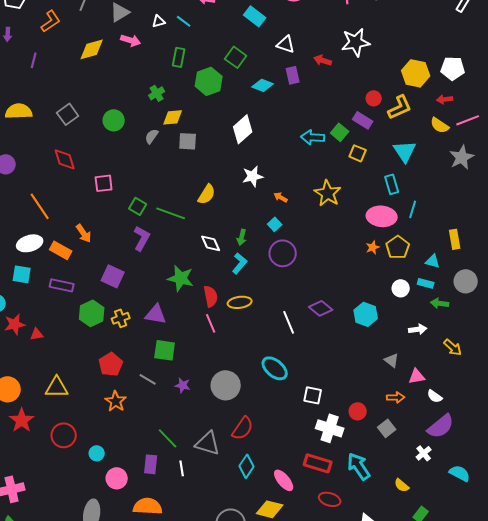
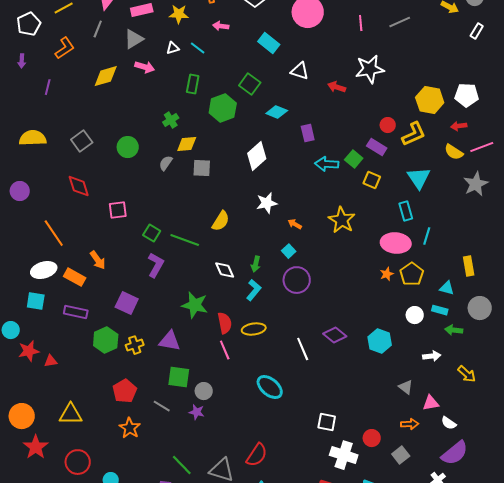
purple rectangle: (293, 75) -> (308, 133), moved
cyan ellipse: (275, 368) -> (270, 387), moved
gray circle: (226, 385) -> (204, 391), moved, size x0.6

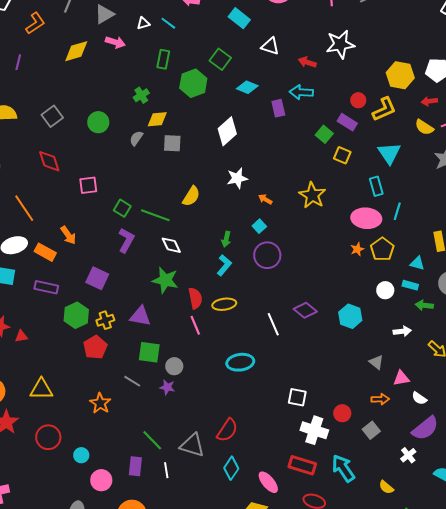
cyan arrow: (327, 164) -> (301, 92), moved
white diamond: (225, 270) -> (171, 245), moved
cyan ellipse: (270, 387) -> (240, 362), turned -48
red pentagon: (125, 391) -> (95, 347), moved

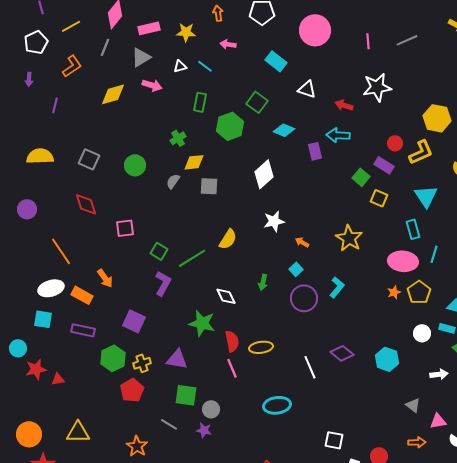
gray square: (52, 116) -> (89, 159), turned -30
green line: (155, 215) -> (192, 258), turned -52
white diamond: (171, 245) -> (226, 296), moved
cyan L-shape: (224, 265) -> (337, 287), moved

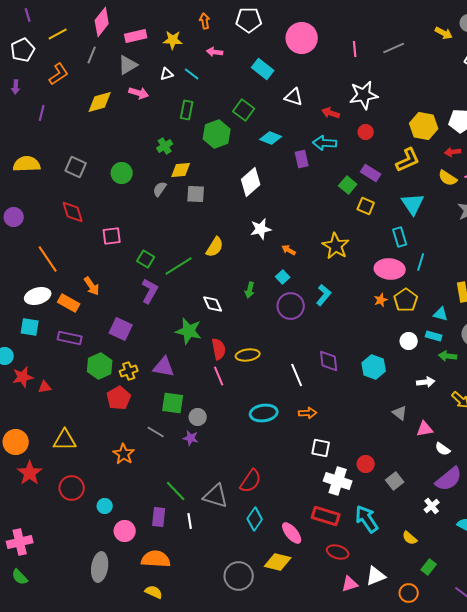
red circle: (395, 143) -> (366, 132), moved
purple diamond: (342, 353) -> (329, 361), turned 45
orange arrow: (417, 442) -> (308, 413), moved

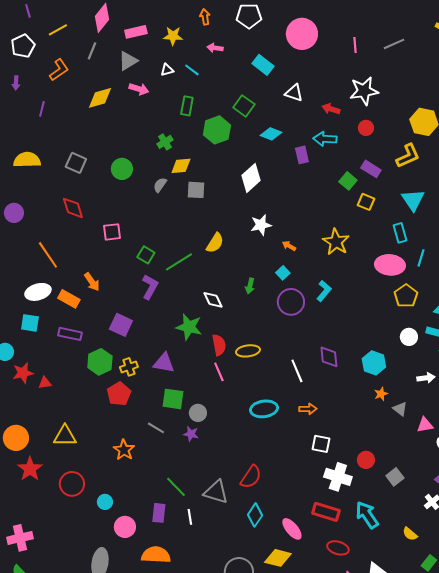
orange star: (381, 300) -> (381, 394), moved

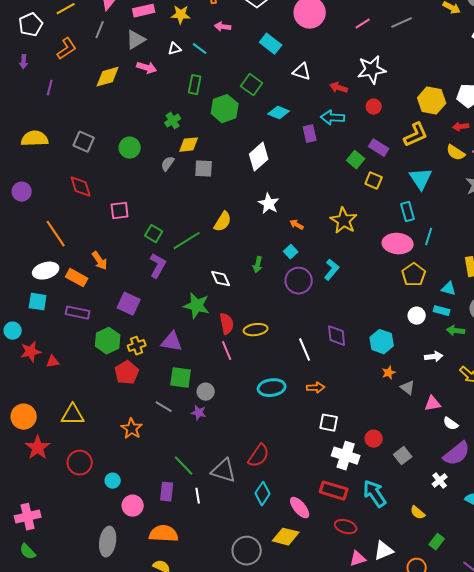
pink line: (355, 45) -> (363, 24), turned 63
white star: (261, 225) -> (269, 204), turned -30

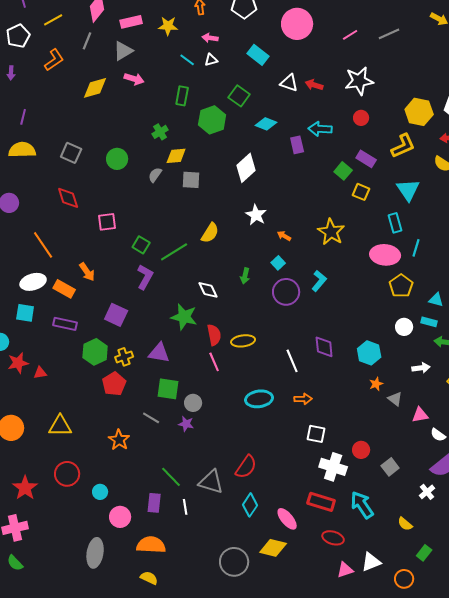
white triangle: (175, 49) -> (211, 60), moved
purple line: (50, 88) -> (23, 117), moved
red arrow: (339, 88) -> (314, 85), moved
red star: (38, 448) -> (25, 488), moved

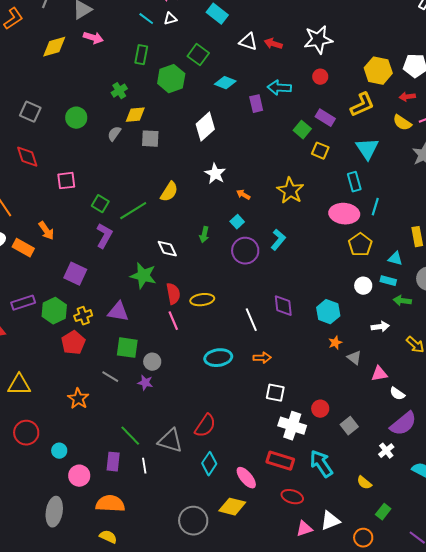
purple rectangle: (65, 324) -> (23, 303), moved, turned -30

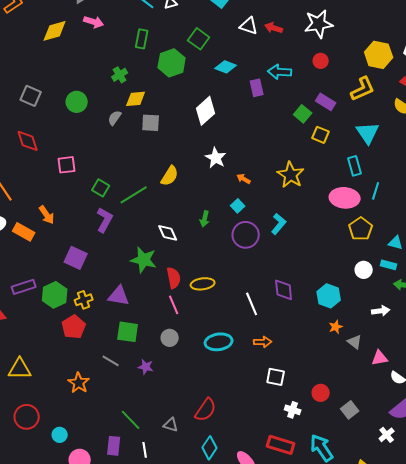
gray circle: (152, 362) -> (170, 338), moved
white cross: (292, 426) -> (293, 410), size x0.6
gray triangle: (170, 441) -> (171, 425), size x0.6

